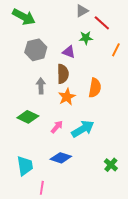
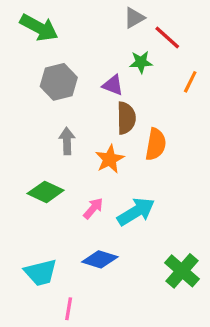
brown semicircle: (63, 74) -> (126, 118), moved
green cross: (111, 165) -> (182, 271), size x1.5
cyan trapezoid: (25, 166) -> (41, 272), turned 85

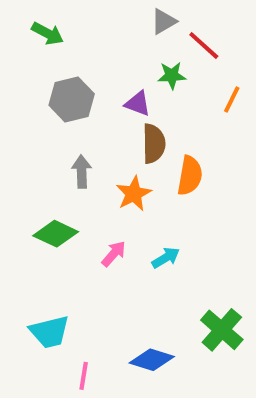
green arrow: (39, 28) -> (48, 33), size x0.7
cyan arrow: (136, 212) -> (166, 258), size x0.6
blue diamond: (100, 259) -> (152, 360), moved

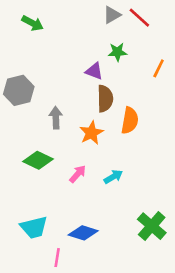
red line: (204, 45) -> (139, 18), moved
gray hexagon: (72, 100) -> (19, 90), moved
blue diamond: (152, 360) -> (83, 233), moved

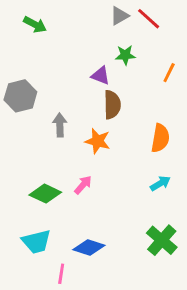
orange semicircle: (130, 120) -> (160, 138), moved
orange star: (91, 133) -> (98, 141), turned -30
green diamond: (38, 160) -> (45, 194), moved
cyan arrow: (113, 177) -> (160, 183), moved

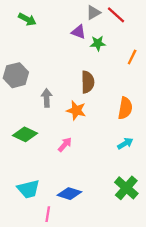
purple triangle: (101, 76) -> (79, 32), moved
green diamond: (45, 194) -> (25, 134), moved

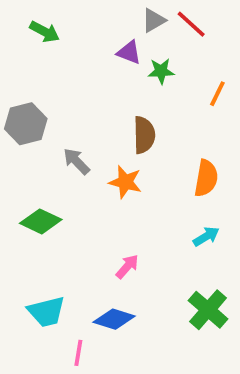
gray arrow: (47, 98) -> (76, 161), turned -42
pink arrow: (65, 145) -> (127, 267), moved

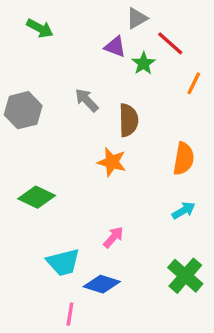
red line: (191, 24) -> (170, 43), moved
green star: (161, 71) -> (144, 63), turned -30
gray arrow: (76, 161) -> (87, 100), moved
cyan trapezoid: (46, 312) -> (63, 262), moved

